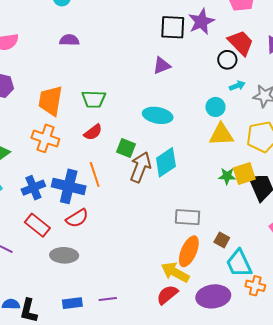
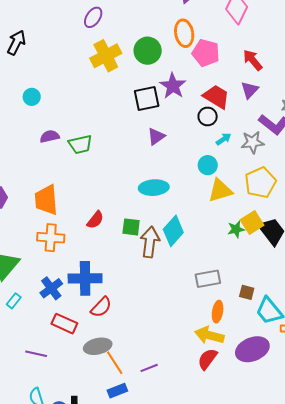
purple triangle: (162, 66) -> (156, 136), moved
green trapezoid: (94, 99) -> (80, 144), moved
orange line: (95, 175) -> (115, 363), moved
orange ellipse: (189, 251) -> (218, 312), size x0.7
purple line: (108, 299) -> (149, 368), moved

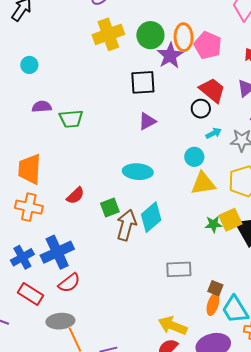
orange ellipse: (184, 33) -> (184, 37), moved
purple star: (173, 86) -> (170, 56), moved
green square: (131, 227) -> (110, 208), turned -36
blue cross: (85, 278) -> (57, 252), turned -32
orange ellipse: (218, 312) -> (213, 304), moved

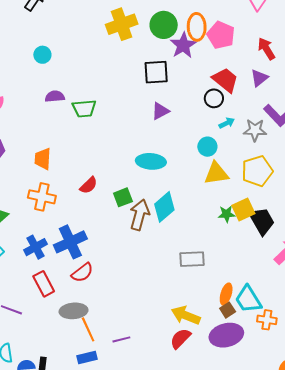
orange trapezoid: (30, 169) -> (43, 159), size x0.7
brown square: (215, 288) -> (228, 310), moved, turned 35
red rectangle: (31, 294) -> (44, 284), turned 30

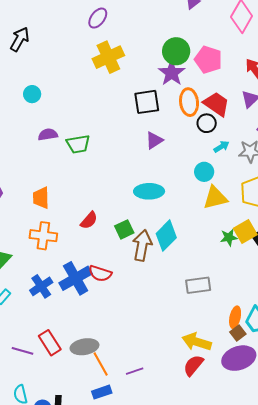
green circle: (164, 25) -> (176, 51), moved
orange ellipse: (197, 27) -> (189, 102), moved
red semicircle: (82, 273) -> (100, 273), moved, turned 60
red rectangle: (44, 284) -> (50, 343), moved

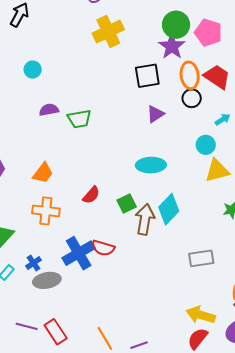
black circle: (207, 123) -> (192, 98), moved
orange trapezoid: (41, 198) -> (43, 173), turned -140
blue cross: (41, 286) -> (34, 263), moved, size x0.7
red rectangle: (50, 343) -> (56, 332), moved
gray ellipse: (84, 347) -> (47, 280), moved

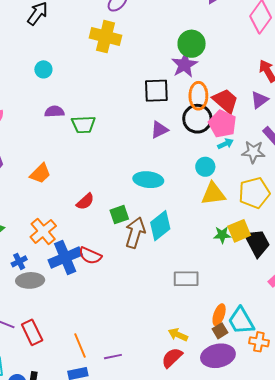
yellow cross: (108, 31) -> (106, 37), moved, turned 32
pink pentagon: (208, 33) -> (222, 124), moved
black circle: (192, 98) -> (197, 119), size x1.5
orange cross: (46, 211) -> (43, 231), moved, turned 36
yellow arrow: (201, 315) -> (178, 335), size x0.7

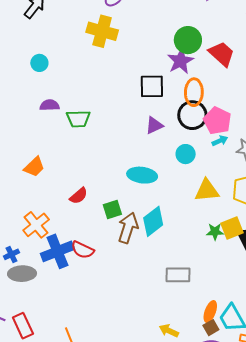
red trapezoid: (225, 101) -> (222, 54), moved
cyan circle: (205, 167) -> (186, 154), moved

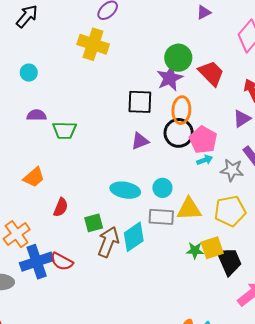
cyan circle: (186, 154) -> (162, 188), moved
orange trapezoid: (34, 167) -> (34, 177), moved
red semicircle: (79, 196) -> (61, 207), turned -30
gray rectangle: (178, 275) -> (161, 217), moved

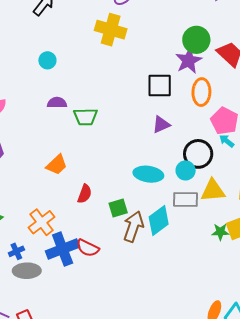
black circle: (179, 133) -> (198, 154), moved
cyan arrow: (205, 160) -> (227, 141), turned -119

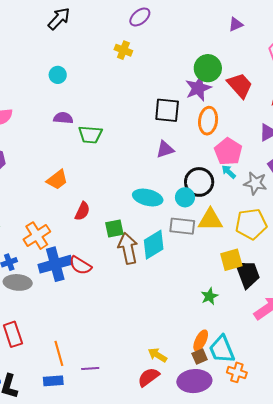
yellow cross: (111, 30) -> (123, 50), size x0.6
brown arrow: (133, 227) -> (128, 248), turned -36
green star: (220, 232) -> (209, 296), moved, turned -30

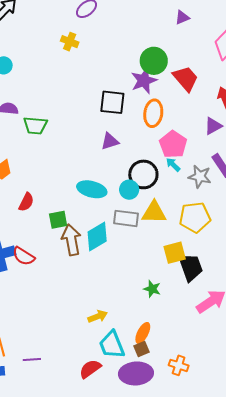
green star: (209, 296) -> (152, 289), turned -30
cyan trapezoid: (222, 349) -> (112, 345), moved
yellow arrow: (157, 355) -> (98, 316), moved, turned 126

